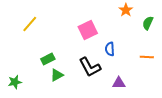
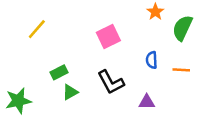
green semicircle: (148, 23) -> (182, 28), size x1.5
blue semicircle: (110, 49) -> (152, 60), moved
green star: (15, 82) -> (18, 101), size x1.5

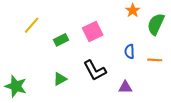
green rectangle: (59, 72) -> (61, 40), moved
green star: (18, 101) -> (16, 86), turned 30

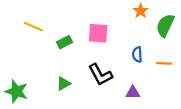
yellow line: (32, 25) -> (33, 27), turned 72
pink square: (93, 31) -> (98, 33), turned 30

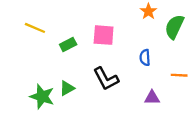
orange line: (164, 63) -> (179, 75), moved
green star: (16, 91) -> (42, 96), moved
purple triangle: (133, 93) -> (152, 98), moved

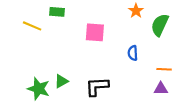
green rectangle: (68, 45) -> (57, 12), moved, turned 32
black L-shape: (106, 79) -> (97, 87), moved, turned 115
purple triangle: (152, 98) -> (161, 89), moved

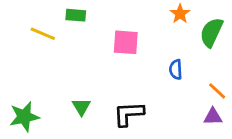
orange line: (164, 69) -> (217, 91), turned 40
green triangle: (61, 81) -> (81, 107), turned -32
green star: (39, 89) -> (24, 117), moved, turned -30

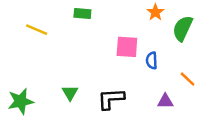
green rectangle: (76, 15) -> (82, 13), moved
pink square: (126, 42) -> (127, 47), moved
purple triangle: (213, 117) -> (165, 101), moved

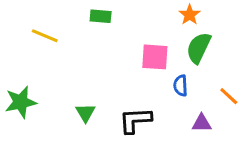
green semicircle: (183, 28) -> (199, 48), moved
blue semicircle: (152, 60) -> (181, 86), moved
green star: (21, 101) -> (21, 102), moved

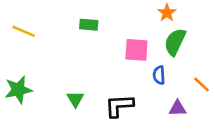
green rectangle: (101, 16) -> (89, 25), moved
yellow line: (45, 36) -> (24, 31), moved

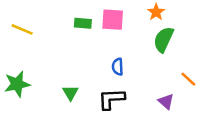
pink square: (136, 50) -> (113, 20), moved
blue semicircle: (159, 75) -> (118, 67), moved
purple triangle: (178, 108) -> (166, 101), turned 42

